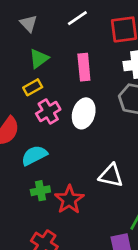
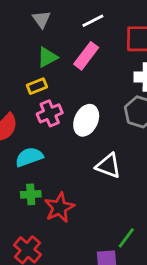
pink rectangle: (84, 67) -> (86, 56), moved, turned 35
white triangle: (111, 175) -> (108, 166), moved

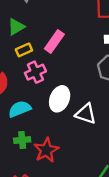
pink rectangle: (86, 56) -> (54, 41), moved
green triangle: (47, 57) -> (16, 27), moved
white ellipse: (86, 120) -> (60, 99), moved

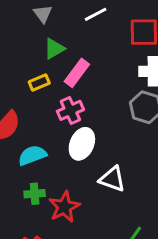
green triangle: (16, 27) -> (54, 49), moved
pink cross: (35, 72) -> (70, 110), moved
white triangle: (86, 114) -> (112, 179), moved

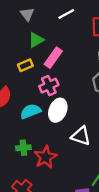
cyan semicircle: (32, 155) -> (31, 111), moved

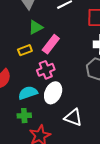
green cross: (23, 148) -> (24, 116), moved

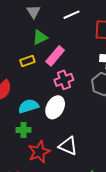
pink cross: (46, 70) -> (64, 80), moved
white triangle: (73, 117) -> (68, 146), moved

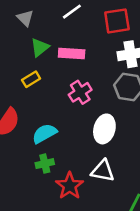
pink rectangle: (55, 56) -> (72, 53), moved, turned 66
white ellipse: (55, 107) -> (104, 129), moved

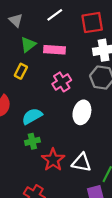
yellow rectangle: (31, 79) -> (21, 71), turned -32
white triangle: (103, 171) -> (81, 162), moved

